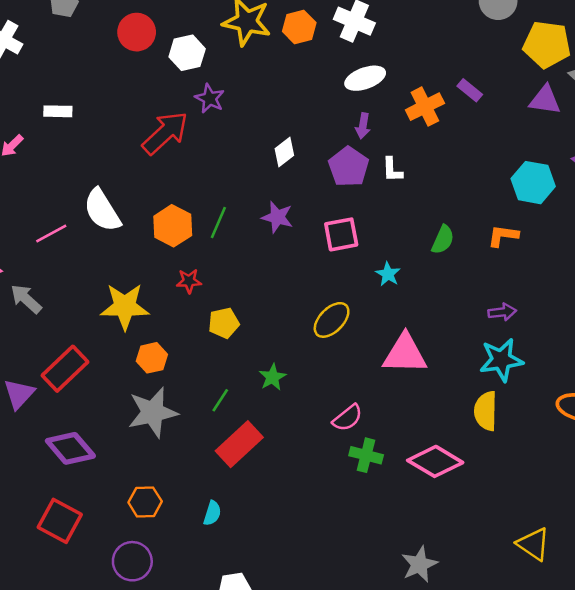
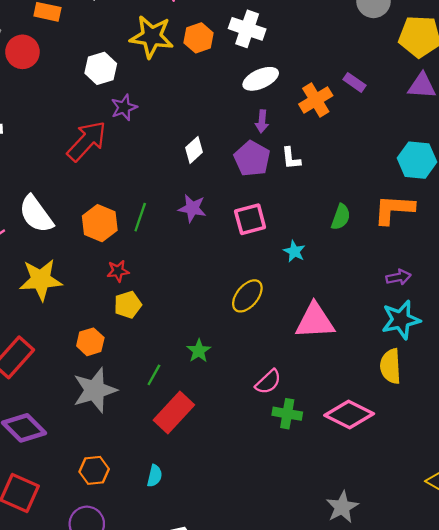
red circle: (137, 32) -> (22, 52), moved
purple star: (210, 98) -> (124, 107), turned 30
orange L-shape: (503, 236) -> (394, 209), size x1.5
yellow star: (125, 306) -> (41, 280), moved
yellow pentagon: (224, 323) -> (128, 305), moved

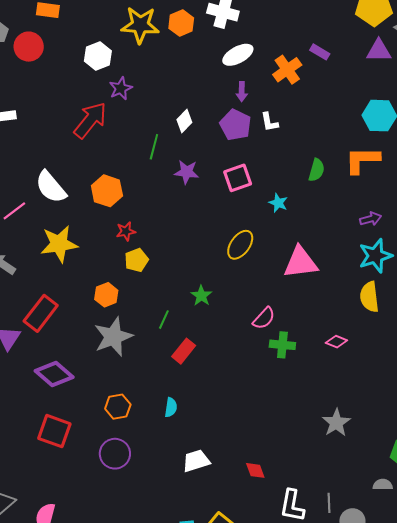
green line: (140, 217) -> (154, 147), moved
red rectangle: (174, 413) -> (184, 351), size x0.7
pink diamond: (349, 415) -> (336, 342), size x0.5

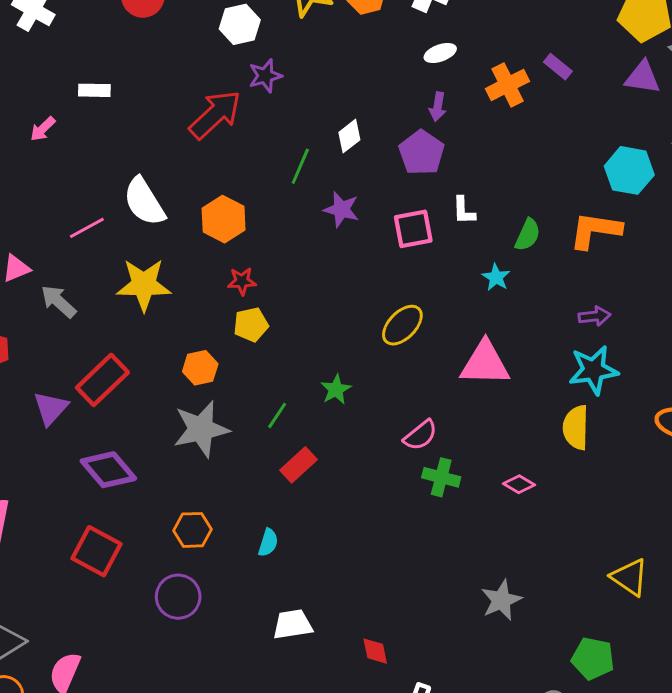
white ellipse: (238, 55) -> (440, 53), size x0.7
white L-shape: (269, 122) -> (464, 211), moved
cyan star: (278, 203) -> (496, 277), moved

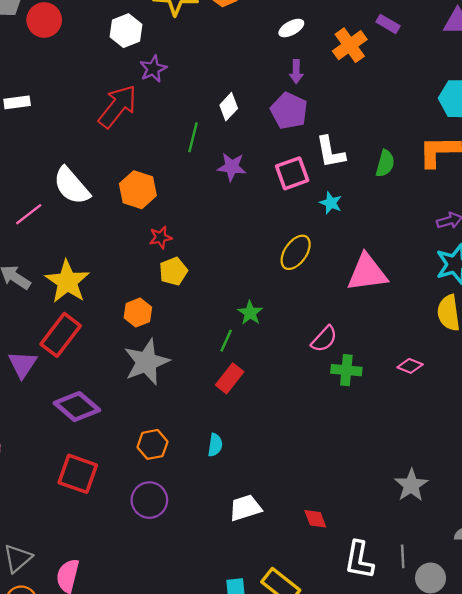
white L-shape: (464, 211) -> (330, 152), size x1.4
cyan star: (496, 277) -> (331, 203), moved
yellow star: (144, 285) -> (67, 282), moved, turned -30
green line: (277, 415) -> (226, 341), moved
gray star: (501, 600) -> (411, 485), moved

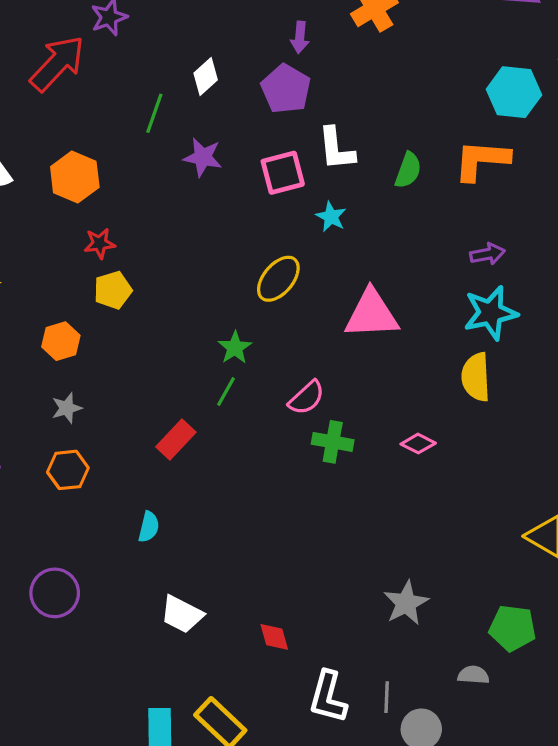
green star: (250, 313) -> (235, 348), moved
green line: (226, 341) -> (226, 392), moved
gray star: (146, 362) -> (67, 408), size x0.5
orange hexagon: (152, 444) -> (68, 470), moved
white trapezoid: (245, 508) -> (182, 614), turned -140

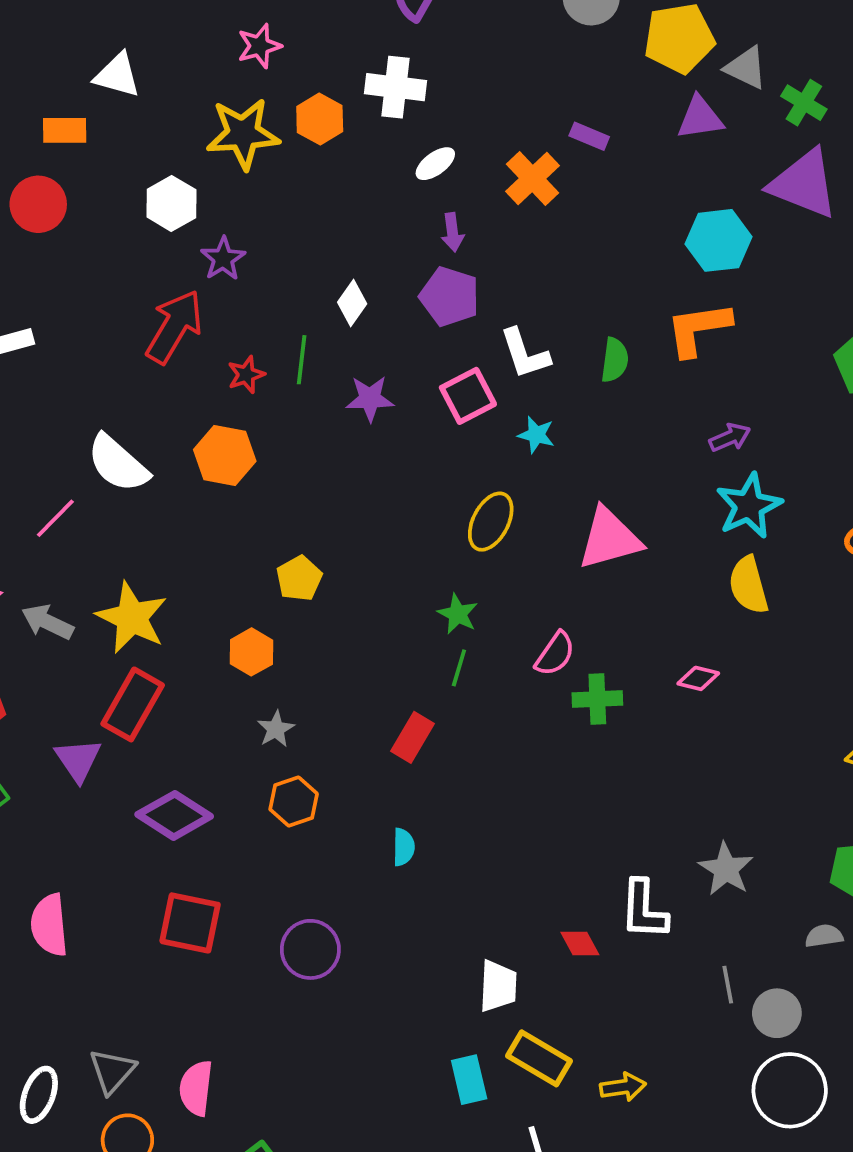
red star: (100, 243) -> (246, 375), moved
white trapezoid: (182, 614) -> (498, 986), moved, turned -102
white L-shape: (328, 697) -> (644, 910), moved

